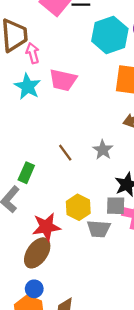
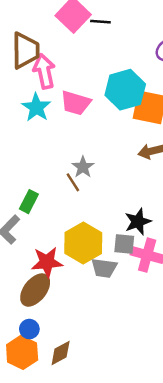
cyan hexagon: (110, 35) -> (125, 90), moved
pink arrow: (33, 53) -> (44, 71), size x1.5
gray star: (103, 150) -> (83, 167), moved
yellow hexagon: (78, 207) -> (83, 243), size x1.4

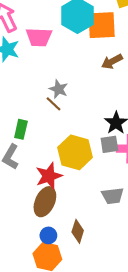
gray trapezoid: (104, 268) -> (113, 196), moved
brown diamond: (61, 353) -> (78, 231), moved, turned -30

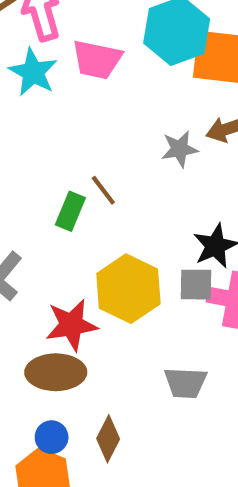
gray star: (59, 89) -> (180, 149), moved, turned 30
green rectangle: (21, 129) -> (70, 211), moved
brown ellipse: (45, 202) -> (56, 372), turned 56

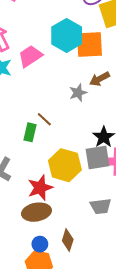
pink trapezoid: (97, 59) -> (30, 56), turned 145
gray square: (196, 285) -> (97, 158), size x1.4

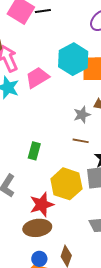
brown line: (44, 119) -> (81, 141), moved, turned -35

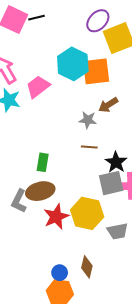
gray star: (82, 115) -> (88, 120), turned 30
yellow hexagon: (66, 184) -> (87, 213), moved
brown ellipse: (37, 228) -> (40, 191), moved

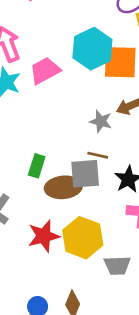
gray square: (111, 183) -> (85, 174), moved
brown ellipse: (40, 191) -> (63, 187), moved

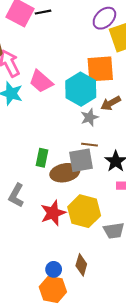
cyan hexagon: (92, 49) -> (81, 89), moved
pink trapezoid: (45, 71) -> (41, 81), turned -105
gray star: (101, 121) -> (89, 117), turned -30

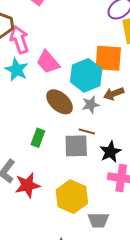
brown ellipse: (65, 173) -> (60, 102), moved, turned 44
red star: (53, 213) -> (27, 185), moved

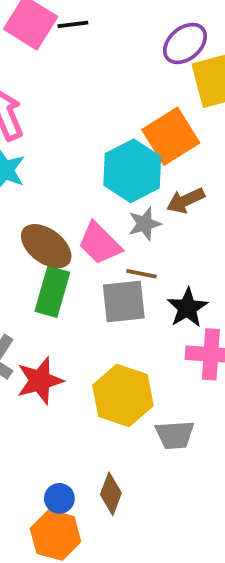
orange square: (108, 58) -> (171, 136), turned -32
pink trapezoid: (48, 62) -> (100, 243), moved
brown ellipse: (60, 102) -> (46, 246), moved
green rectangle: (38, 138) -> (52, 292), size x1.4

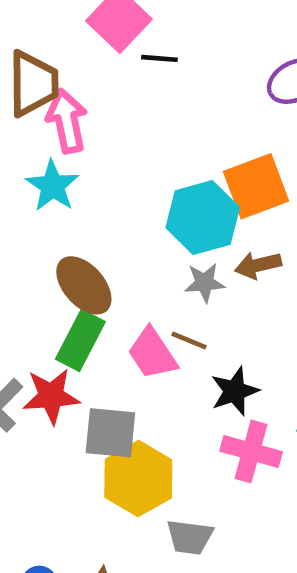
black line: (73, 24) -> (159, 58), moved
pink trapezoid: (100, 243) -> (152, 353), moved
gray square: (124, 302) -> (110, 433), moved
red star: (40, 381) -> (51, 396), moved

